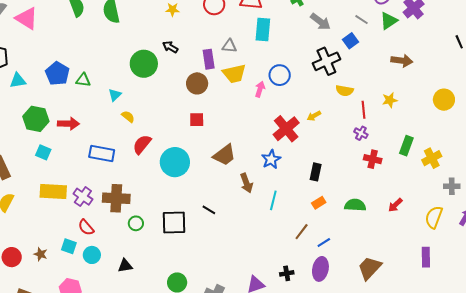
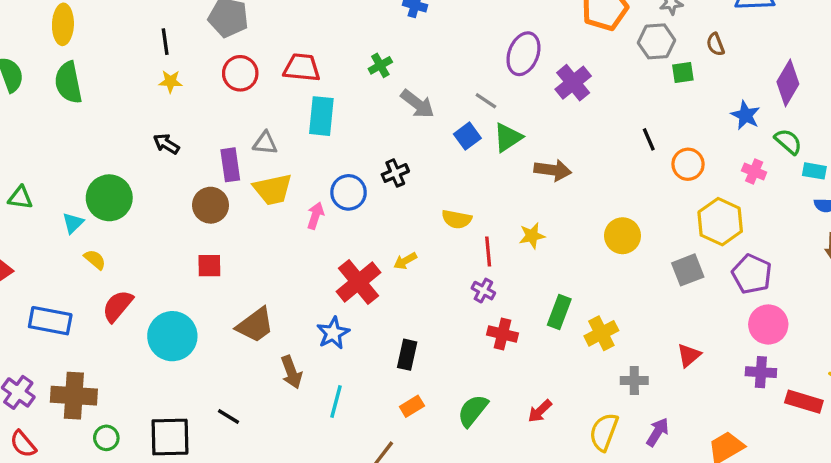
green triangle: (389, 21) -> (508, 137), moved
black cross: (326, 61) -> (395, 173), moved, size x0.6
green circle: (144, 64) -> (109, 198), moved
green semicircle: (355, 205) -> (473, 411), turned -55

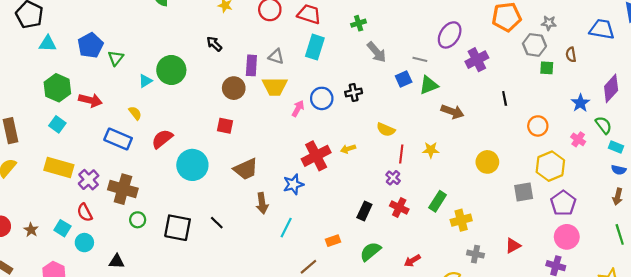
gray line: (486, 101) -> (420, 59), turned -32
black line: (649, 139) -> (505, 98), moved
green triangle: (20, 198) -> (116, 58), turned 49
yellow semicircle: (95, 260) -> (135, 113), moved
black rectangle: (407, 355) -> (364, 211), moved

